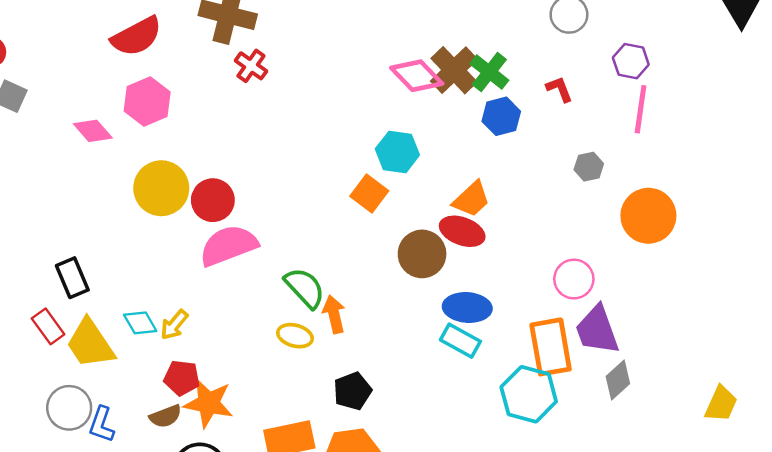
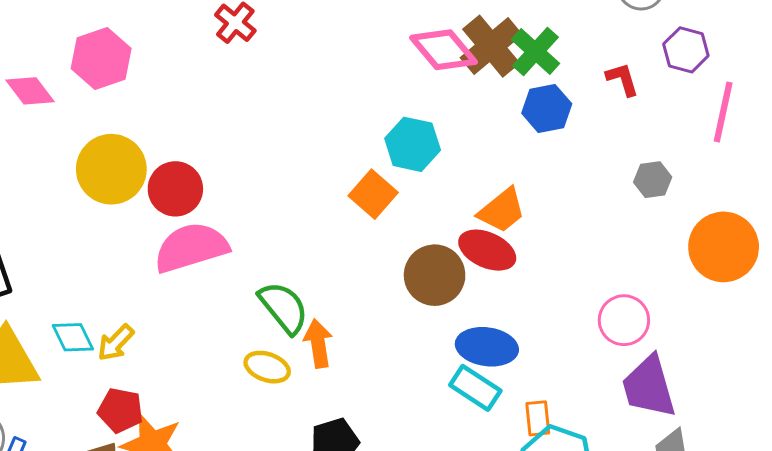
purple hexagon: (631, 61) -> (686, 50), moved
orange rectangle: (551, 347) -> (538, 418), moved, size x0.5

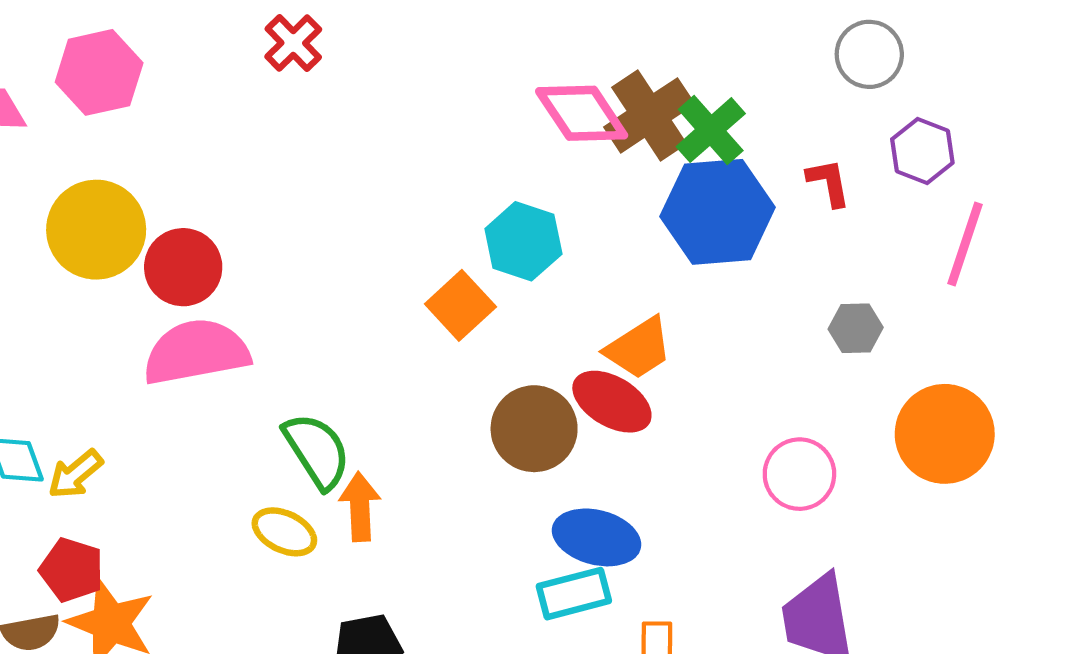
blue hexagon: (547, 109) -> (718, 212), size x1.6
pink circle: (624, 320) -> (799, 474), moved
cyan rectangle: (475, 388) -> (574, 594), turned -54

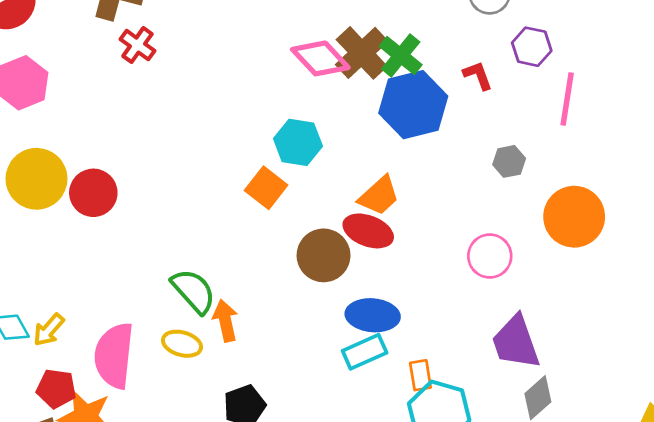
pink semicircle: (196, 352) -> (114, 356), moved, turned -64

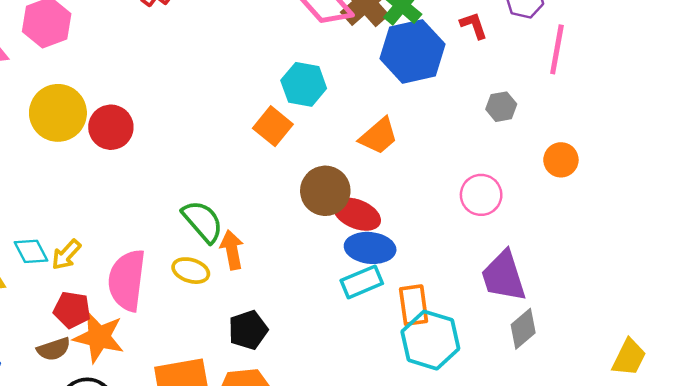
orange circle: (574, 217) -> (561, 160), size x0.6
red ellipse: (368, 231) -> (357, 214), moved
orange rectangle: (420, 375) -> (414, 305), size x1.4

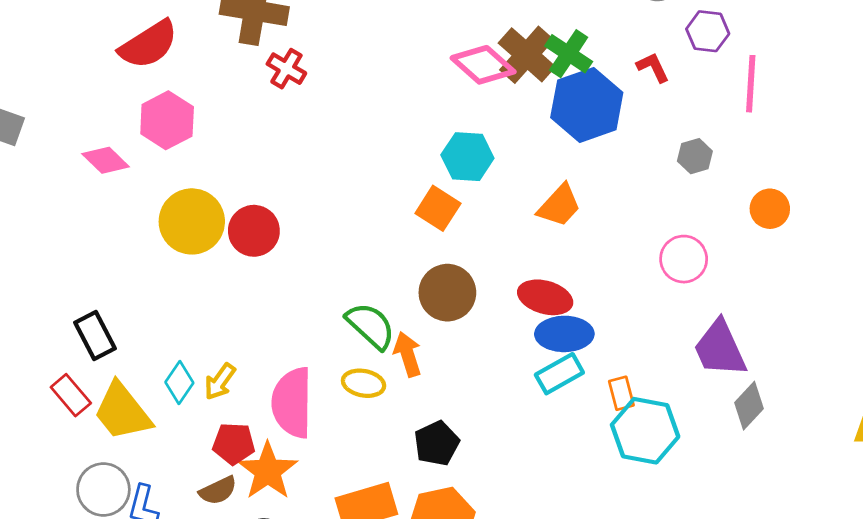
brown circle: (325, 191) -> (447, 293), moved
cyan diamond: (31, 251) -> (179, 383), turned 69
orange rectangle: (414, 305) -> (621, 393), size x0.7
orange star: (99, 337) -> (268, 471), turned 30

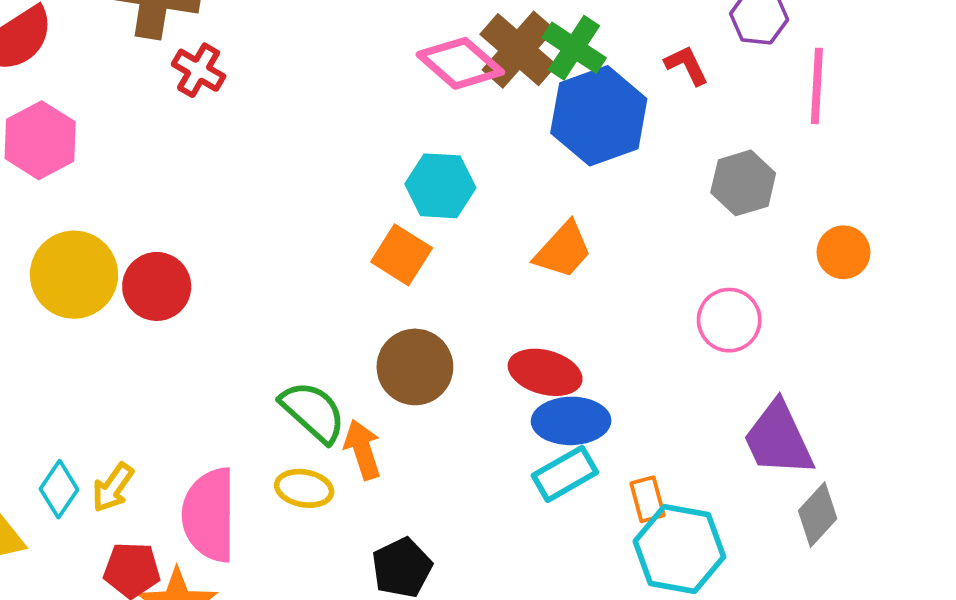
gray hexagon: (695, 156) -> (743, 183), size x1.4

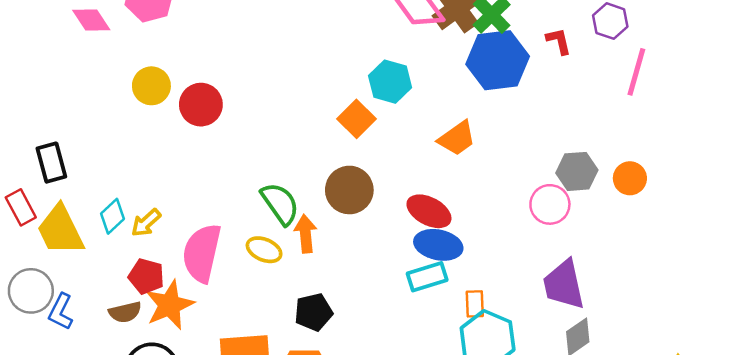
gray hexagon: (743, 183) -> (577, 171), moved
yellow circle: (74, 275) -> (151, 86), size x0.7

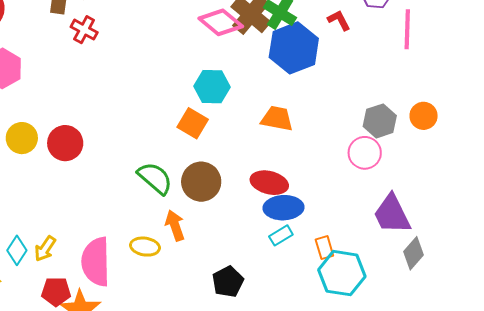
orange trapezoid: (457, 138) -> (277, 119), turned -120
green semicircle: (280, 204) -> (155, 178), moved
cyan rectangle: (427, 277) -> (281, 235), size x0.7
black pentagon: (314, 312) -> (228, 282), moved

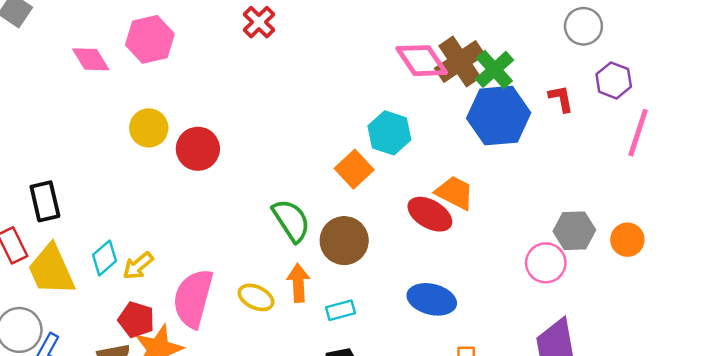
red ellipse: (269, 183) -> (430, 214), moved
cyan rectangle: (281, 235) -> (341, 310), moved

